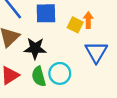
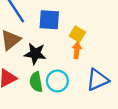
orange arrow: (88, 20) -> (77, 50), moved
blue triangle: (96, 52) -> (97, 80), moved, turned 30

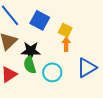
blue square: (49, 20) -> (40, 20), turned 30
green semicircle: (36, 82) -> (30, 65), moved

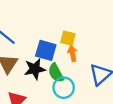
blue square: (40, 20) -> (46, 50), moved
green semicircle: (30, 65) -> (56, 73), moved

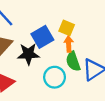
blue square: (46, 50) -> (42, 37), turned 35
green semicircle: (56, 73) -> (73, 61), moved

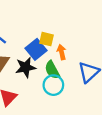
yellow square: (67, 28) -> (46, 39), moved
green semicircle: (73, 61) -> (52, 70), moved

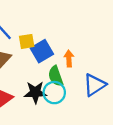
yellow square: (46, 39) -> (27, 41), moved, turned -32
black star: (26, 67) -> (35, 92), moved

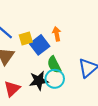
orange arrow: (69, 59) -> (57, 34), moved

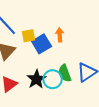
green semicircle: (54, 65) -> (65, 73), moved
black star: (39, 81) -> (36, 79), turned -30

